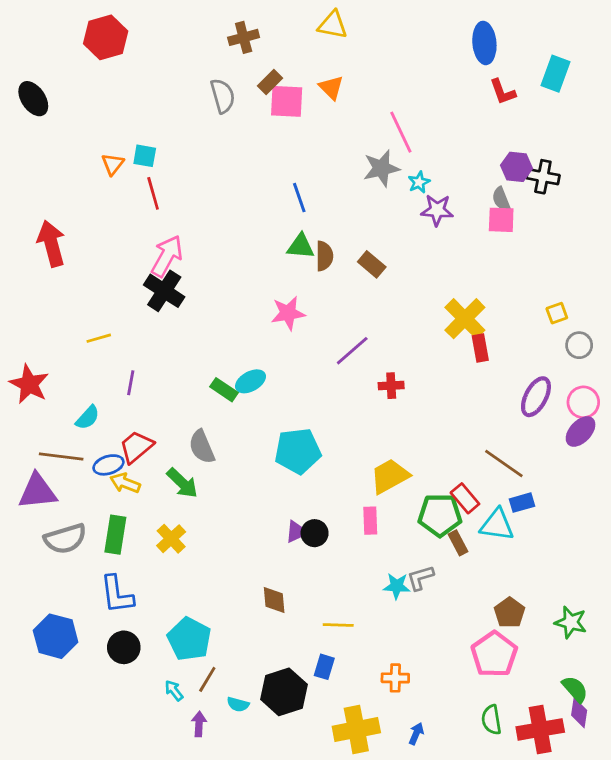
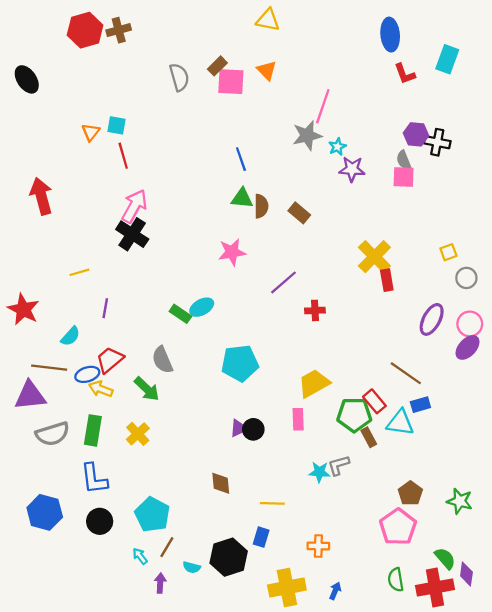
brown cross: (244, 37) -> (119, 30), moved
pink line: (401, 132) -> (323, 106), turned 44
green semicircle: (575, 689) -> (445, 558), moved

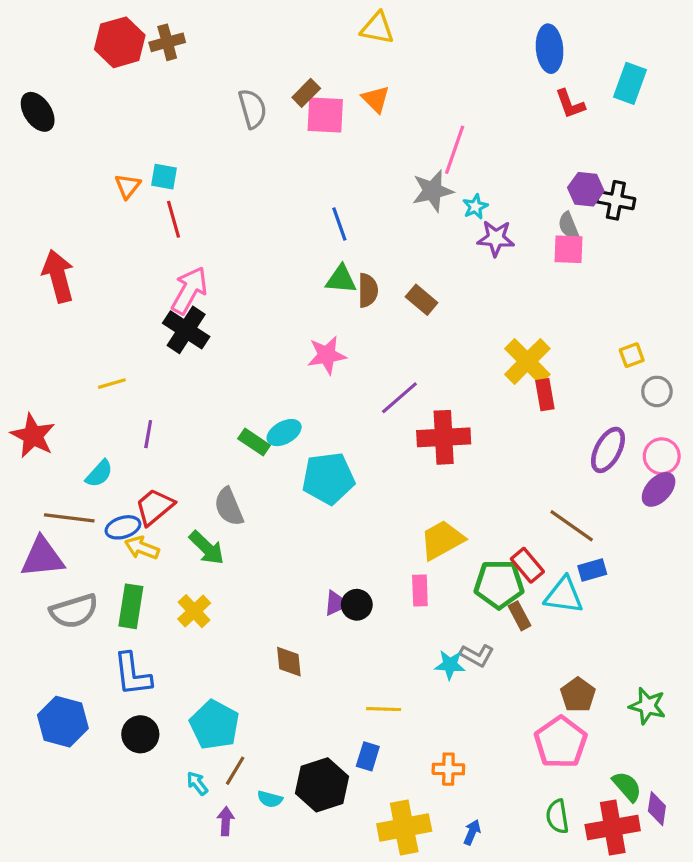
red cross: (315, 310) -> (444, 437), size x1.8
cyan pentagon: (240, 363) -> (328, 478), moved
gray L-shape: (339, 465) -> (477, 655), turned -135
brown diamond: (221, 483) -> (289, 662), moved

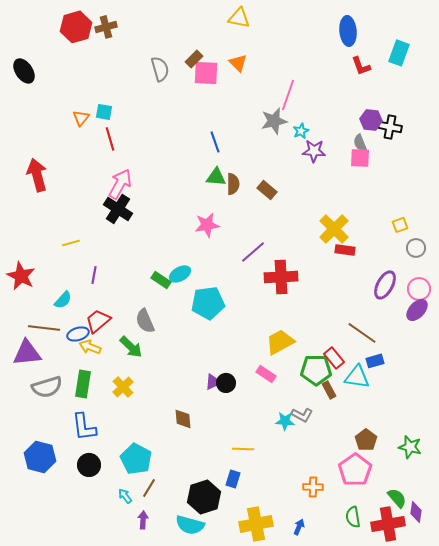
red rectangle: (545, 395) -> (345, 250), turned -72
pink rectangle: (420, 591) -> (266, 374), turned -54
orange cross: (448, 769) -> (313, 487), moved
cyan semicircle: (270, 799) -> (190, 525), moved, size x1.8

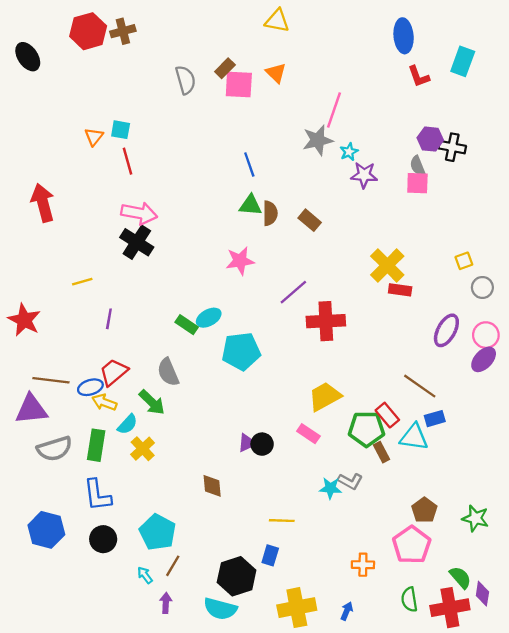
black ellipse: (24, 71) -> (28, 57), moved
pink arrow: (120, 184) -> (139, 213), turned 72
cyan semicircle: (63, 300) -> (128, 424), moved

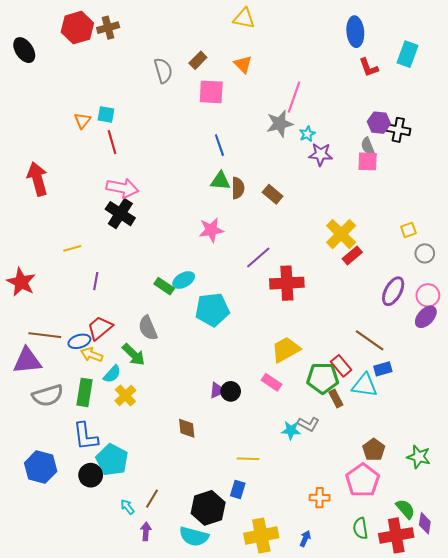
pink square: (239, 85) -> (211, 92), moved
red rectangle: (400, 290) -> (352, 255), turned -48
cyan pentagon: (158, 532) -> (112, 460), moved

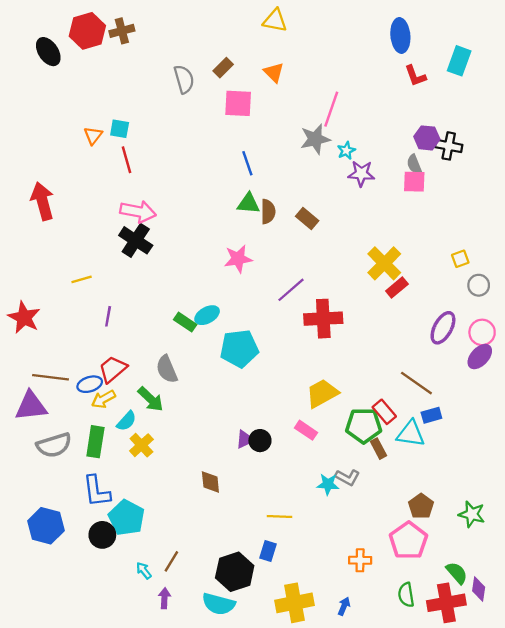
black ellipse: (24, 50) -> (48, 52), moved
yellow arrow: (92, 355) -> (103, 399), turned -50

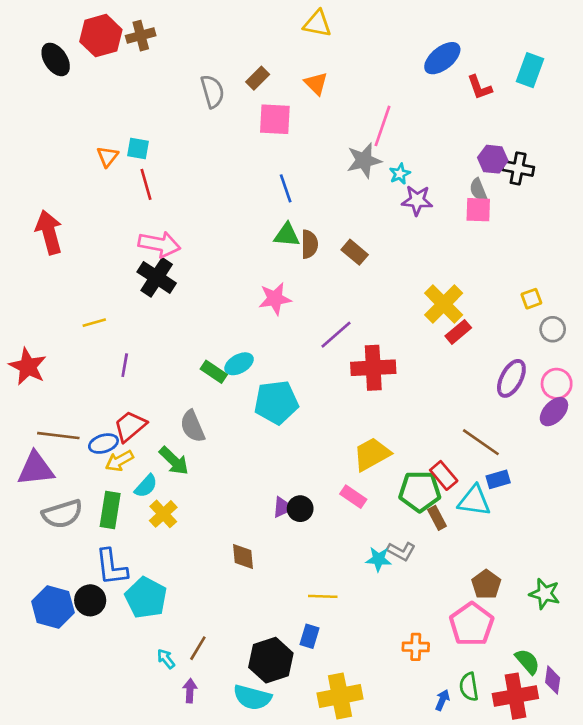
blue ellipse: (400, 35) -> (442, 58), moved, turned 56
black circle: (102, 535) -> (90, 600), moved
blue arrow: (344, 606) -> (442, 700), moved

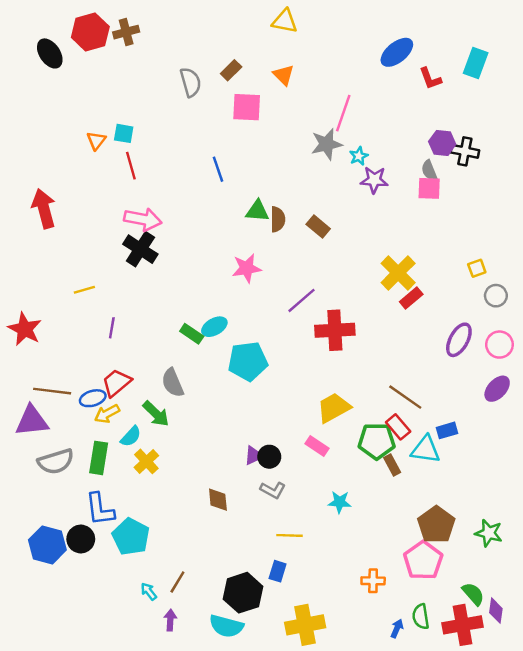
blue line: (286, 188) -> (218, 169), moved
purple ellipse: (554, 412) -> (497, 389), moved
brown line: (481, 442) -> (405, 397), moved
gray L-shape: (401, 551) -> (273, 490), moved
brown pentagon: (486, 584) -> (436, 525), size x1.4

